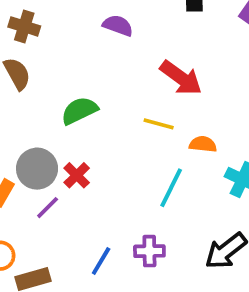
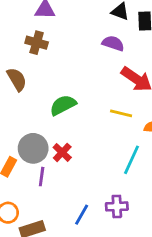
brown cross: (24, 26) -> (37, 43), moved
purple semicircle: (118, 26) -> (113, 43), moved
purple line: (48, 208) -> (42, 177), turned -36

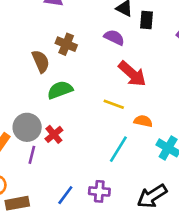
brown cross: (37, 43) -> (66, 44), moved
brown semicircle: (17, 79) -> (41, 61), moved

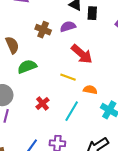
purple semicircle: (114, 37) -> (68, 26), turned -42
brown cross: (66, 44) -> (43, 30), moved
red cross: (54, 134) -> (43, 103), moved

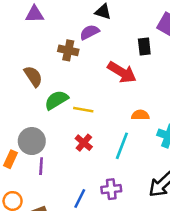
black rectangle: (92, 13) -> (144, 47), moved
purple semicircle: (68, 26) -> (89, 32), moved
yellow line: (68, 77) -> (83, 110), moved

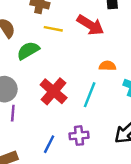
yellow line: (83, 110) -> (53, 29), moved
red cross: (84, 143) -> (54, 91), size x1.6

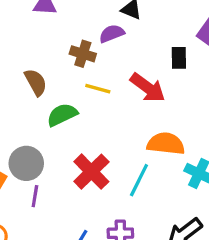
orange semicircle: (107, 66) -> (166, 144), size x1.6

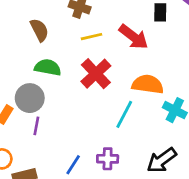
yellow line: (98, 89) -> (92, 37), turned -30
green semicircle: (62, 115) -> (48, 67), moved, turned 35
red cross: (91, 172) -> (96, 74), moved

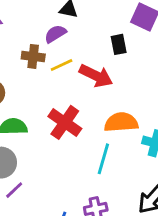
yellow line: (92, 37) -> (62, 65), moved
purple line: (36, 126) -> (14, 190), turned 48

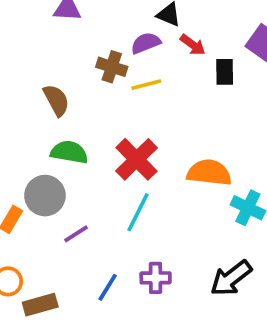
red arrow: (96, 76) -> (193, 45), moved, size x0.6
cyan line: (103, 159) -> (138, 212), moved
purple line: (14, 190) -> (76, 234), moved

